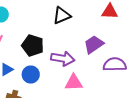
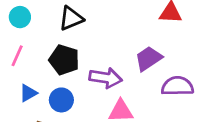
black triangle: (62, 16) -> (71, 18), moved

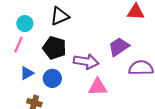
cyan circle: (20, 17) -> (25, 24), moved

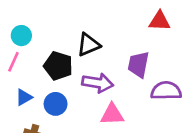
black triangle: (60, 16) -> (88, 45), moved
purple trapezoid: (119, 47) -> (138, 64), turned -45

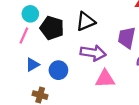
black pentagon: (58, 66) -> (52, 28), moved

